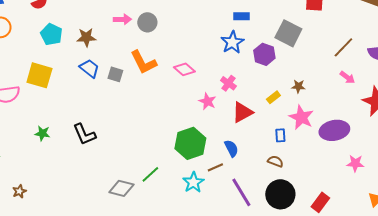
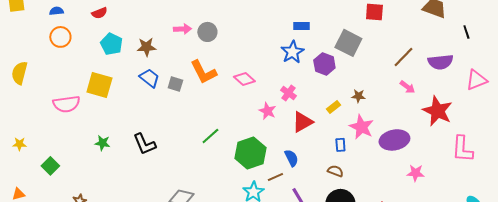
green line: (150, 174) -> (210, 136), moved

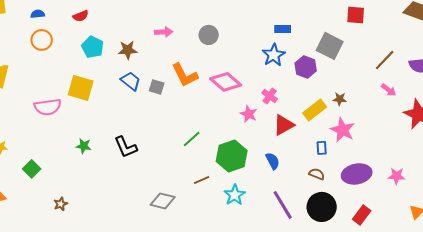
gray circle: (207, 32) -> (209, 35), moved
pink diamond: (244, 79) -> (226, 82), size x1.4
yellow rectangle: (333, 107) -> (315, 110), size x1.6
purple ellipse: (394, 140) -> (357, 174), moved
brown line: (275, 177) -> (202, 180), moved

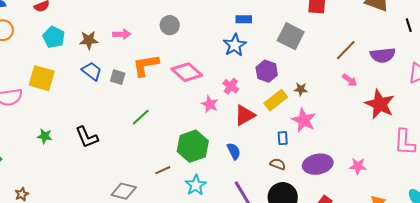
pink arrow: (164, 32) -> (122, 34), moved
purple hexagon: (306, 67) -> (267, 71), moved
orange L-shape: (185, 75) -> (146, 65), turned 108
green line: (192, 139) -> (141, 117), moved

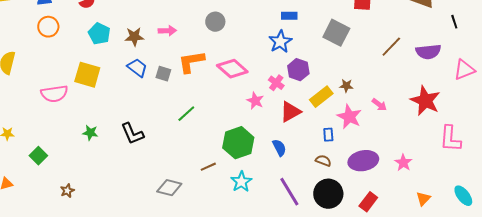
purple hexagon: (267, 71) -> (298, 70), moved
pink arrow: (350, 80) -> (379, 105), moved
pink star: (358, 166) -> (403, 163), turned 30

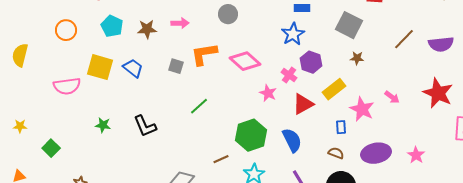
orange circle: (48, 27) -> (66, 30), moved
blue trapezoid: (137, 68) -> (133, 68), moved
brown star: (346, 86) -> (357, 58), moved
blue semicircle: (279, 148) -> (292, 140), size x1.4

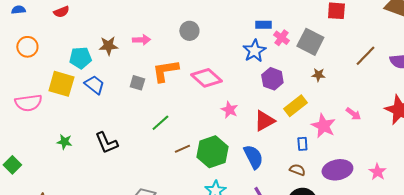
cyan pentagon: (112, 26) -> (80, 58), moved, turned -30
pink cross: (289, 75) -> (281, 38), moved
brown line: (221, 159) -> (182, 149), moved

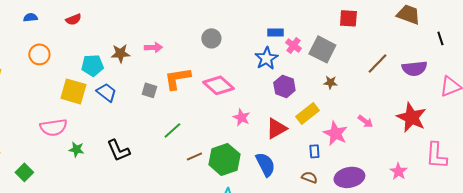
gray circle: (189, 31) -> (211, 38), moved
pink semicircle: (28, 103) -> (53, 127), moved
pink star: (377, 172) -> (398, 171), moved

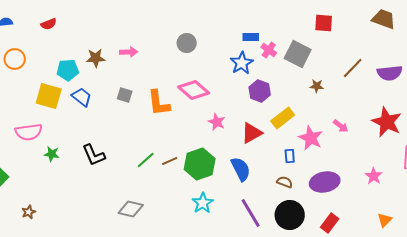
orange L-shape: (177, 78) -> (159, 103), moved, turned -88
brown star: (330, 82) -> (317, 86), moved
green line: (172, 130) -> (146, 160), moved

